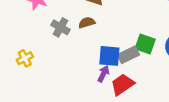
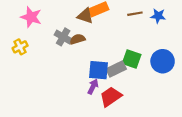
gray cross: (61, 27) -> (63, 37), moved
yellow cross: (25, 58) -> (20, 47), moved

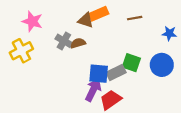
blue star: (158, 16) -> (169, 33), moved
yellow cross: (20, 47) -> (21, 51), size x1.5
purple arrow: (93, 87) -> (93, 90), size x1.5

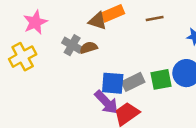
pink star: (32, 21) -> (35, 22), turned 30
green square: (131, 63) -> (161, 79), moved, turned -30
purple arrow: (93, 90) -> (106, 102), turned 110

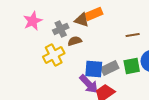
brown line: (155, 18) -> (133, 35), moved
gray cross: (72, 45) -> (61, 29), moved, turned 35
yellow cross: (23, 57) -> (54, 55), moved

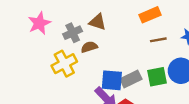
orange rectangle: (94, 14) -> (150, 15), moved

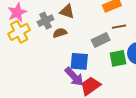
yellow cross: (64, 64) -> (19, 32), moved
gray rectangle: (131, 79) -> (101, 40), moved

